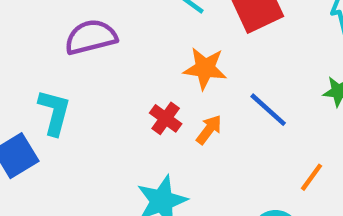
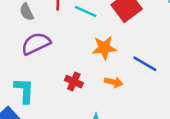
red cross: (166, 118) -> (74, 82), moved
orange arrow: (209, 130) -> (114, 82), turned 78

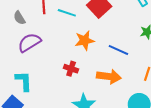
red cross: (74, 82) -> (71, 69), moved
orange arrow: (114, 82) -> (109, 77), moved, size x1.6

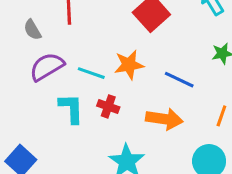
cyan line: (67, 13) -> (91, 73), moved
cyan L-shape: (24, 81) -> (71, 108), moved

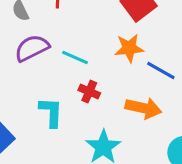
orange star: (129, 65) -> (129, 48), moved
cyan L-shape: (71, 108) -> (51, 112), moved

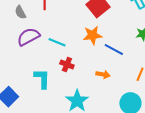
orange arrow: (143, 108) -> (103, 74), size x0.6

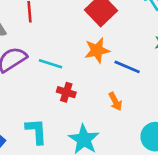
orange arrow: (103, 74) -> (115, 101), turned 56
cyan L-shape: (42, 79) -> (36, 131), moved

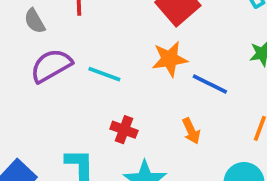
red cross: (66, 92) -> (124, 130), moved

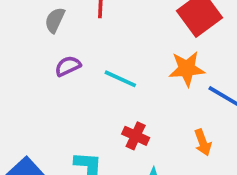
gray semicircle: (35, 21) -> (55, 20), turned 50
purple semicircle: (51, 66) -> (68, 66), size x0.6

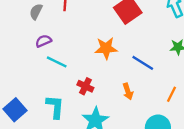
orange star: (187, 69) -> (106, 48), moved
cyan line: (120, 79) -> (57, 62), moved

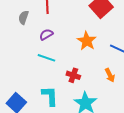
purple semicircle: (43, 41) -> (46, 35), moved
orange star: (106, 48) -> (87, 41), turned -30

